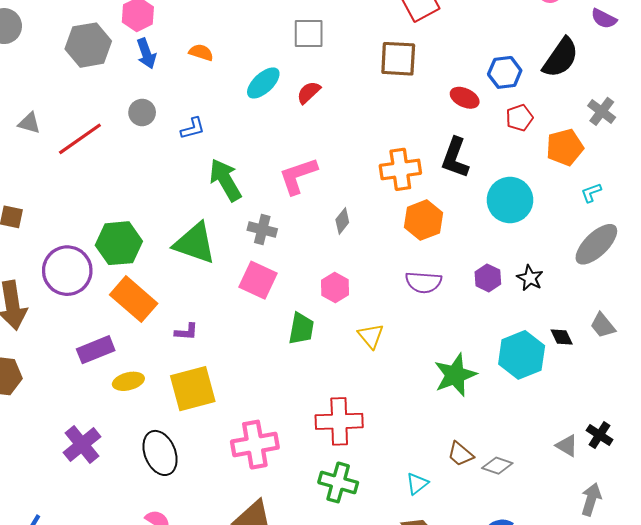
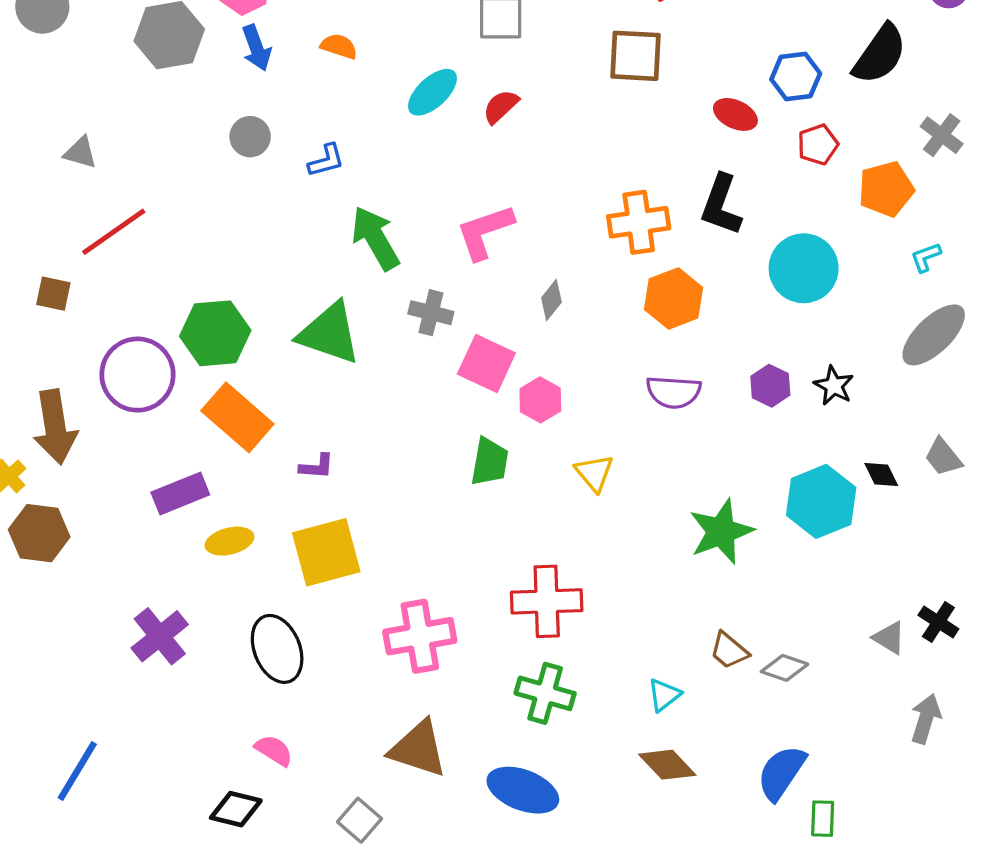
red line: (80, 139) -> (114, 232), moved
pink square: (258, 280) -> (486, 363), moved

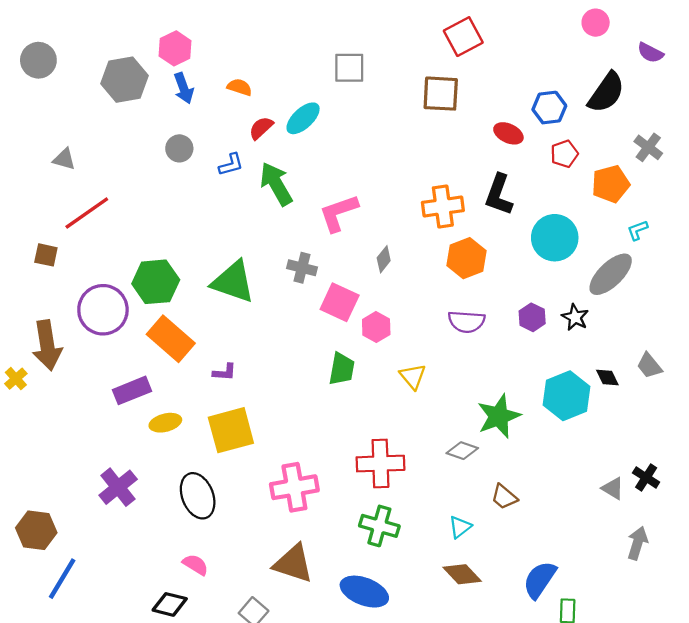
red semicircle: (501, 107) -> (261, 128), moved
green arrow: (375, 238) -> (276, 184), moved
gray ellipse: (934, 335) -> (611, 274), moved
brown hexagon: (39, 533) -> (36, 530), moved
gray diamond: (785, 668) -> (462, 451), moved

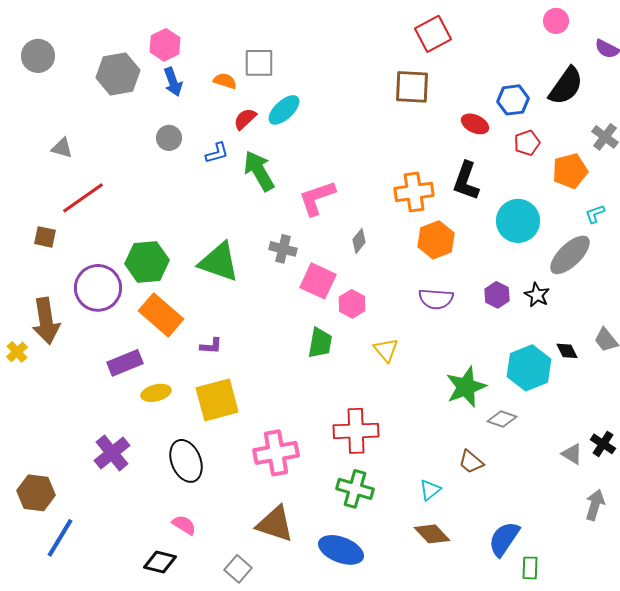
gray square: (349, 68) -> (259, 63), moved
gray diamond: (462, 451) -> (502, 419), moved

